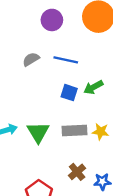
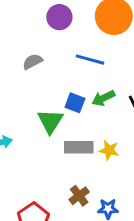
blue line: (66, 60) -> (90, 60), moved
green triangle: (38, 132) -> (50, 121), moved

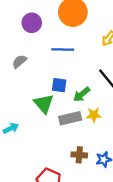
green arrow: (103, 98) -> (82, 94), moved
brown cross: (79, 196) -> (79, 155), turned -35

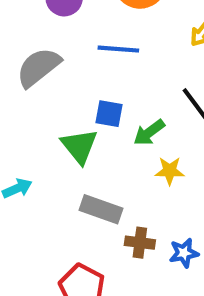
gray semicircle: (19, 61) -> (38, 67), size x1.6
gray rectangle: (70, 118) -> (101, 209), moved, turned 30

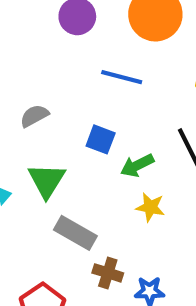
gray semicircle: (38, 67) -> (34, 116), moved, size x0.6
green triangle: (79, 146) -> (47, 181), moved

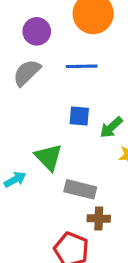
gray semicircle: (34, 116) -> (27, 73), moved, size x1.4
brown cross: (108, 273) -> (99, 218), moved

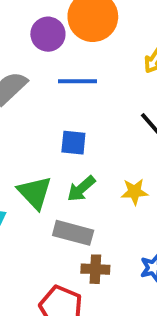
purple circle: (37, 31) -> (48, 34), moved
green arrow: (111, 127) -> (81, 189), moved

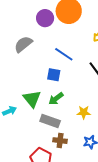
blue line: (77, 81) -> (64, 54), moved, turned 30
yellow star: (135, 192) -> (84, 112), moved

